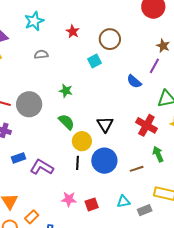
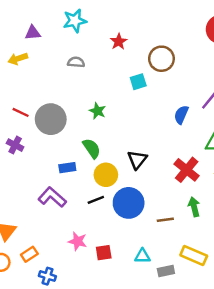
blue semicircle: (134, 81) -> (181, 115), turned 63
blue rectangle: (18, 158) -> (67, 168), moved
black line: (78, 163) -> (96, 200), turned 56

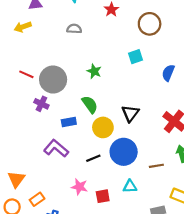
cyan square: (138, 82) -> (135, 57), moved
purple cross: (15, 145) -> (41, 104), moved
black line: (96, 200) -> (93, 158), moved
cyan triangle: (142, 256) -> (130, 186), moved

